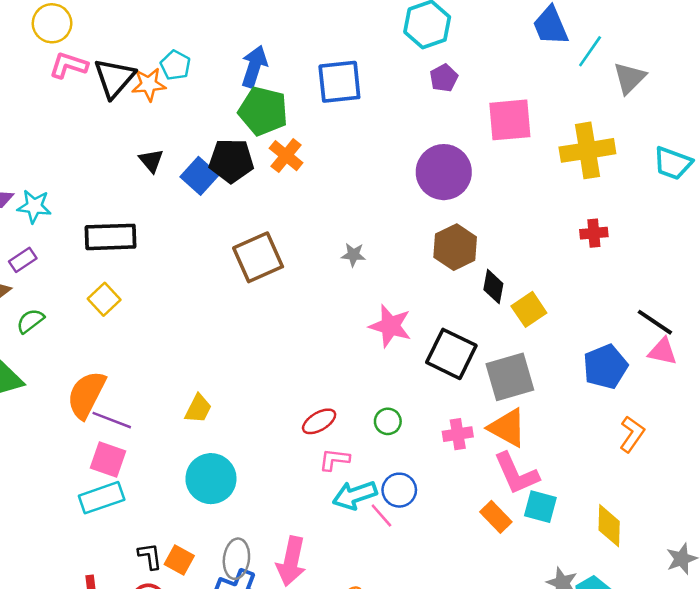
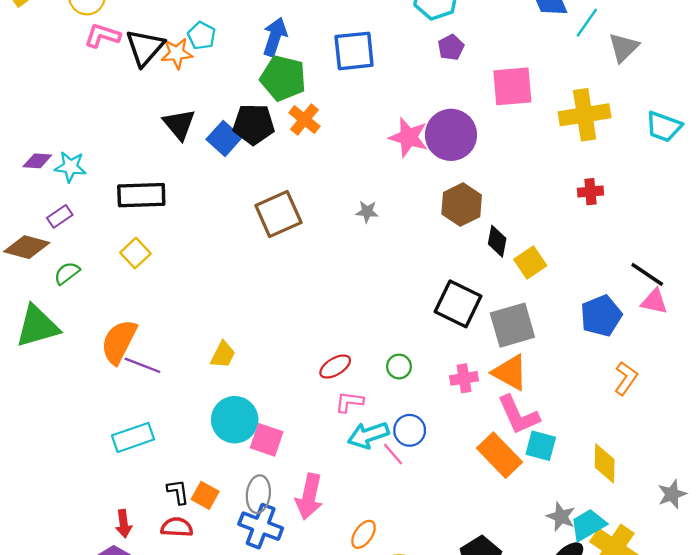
black triangle: (151, 161) -> (179, 124), size x1.4
pink star: (390, 326) -> (408, 137), moved
pink square: (108, 460) -> (267, 440), moved
orange rectangle: (496, 517) -> (499, 455), size x1.5

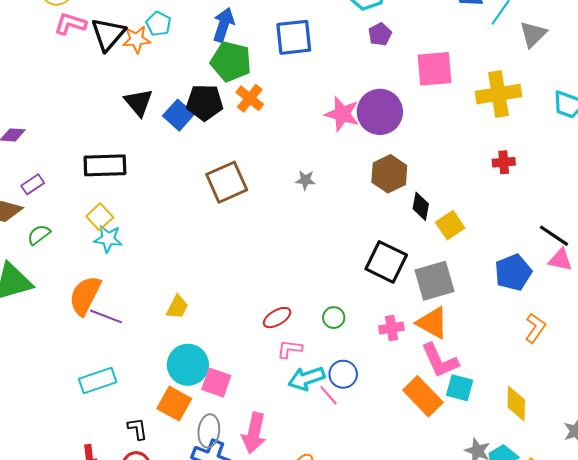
cyan star: (70, 167) -> (108, 239), moved
orange square: (205, 495) -> (174, 404), moved, size x1.4

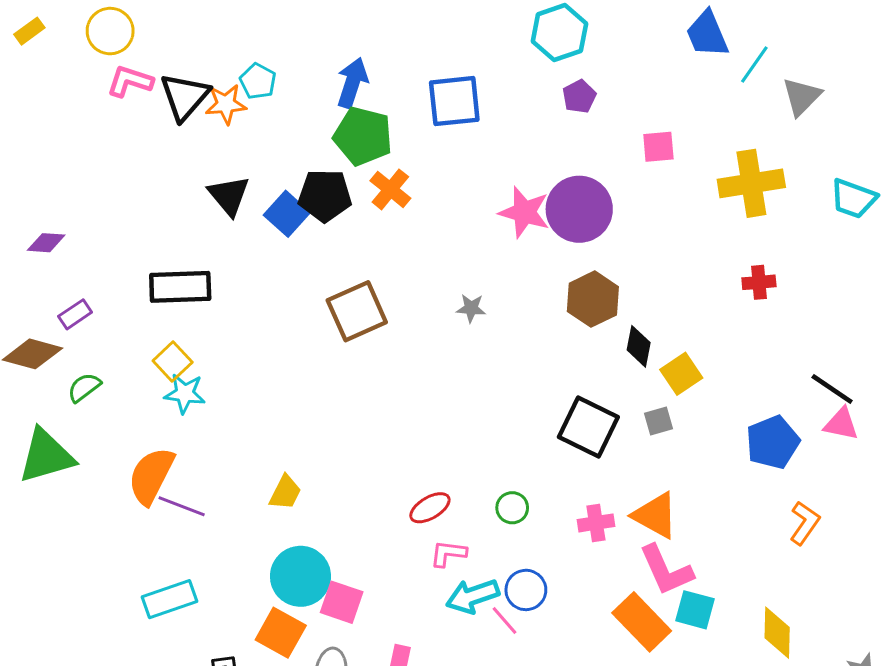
pink square: (434, 69) -> (658, 147), size x0.6
gray square: (434, 281) -> (658, 421), moved, size x0.5

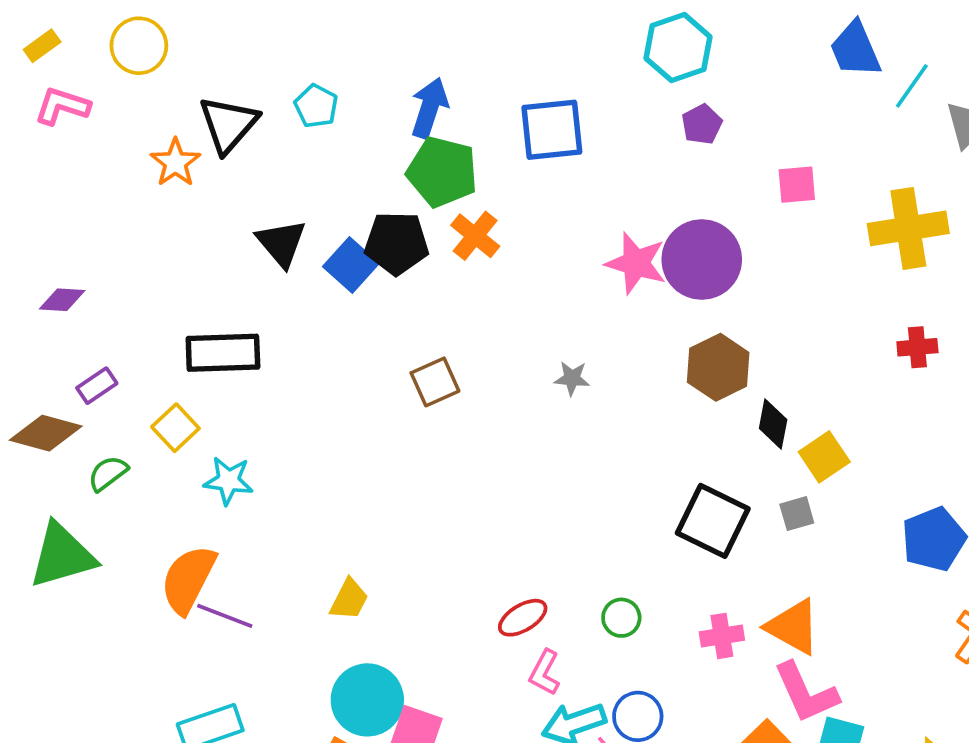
pink L-shape: (130, 81) -> (62, 106), moved
orange star: (226, 104) -> (175, 163), moved, turned -30
brown square: (357, 311) -> (435, 382), size x0.7
yellow square: (173, 362) -> (175, 428), moved
pink L-shape: (448, 553) -> (545, 673), turned -69

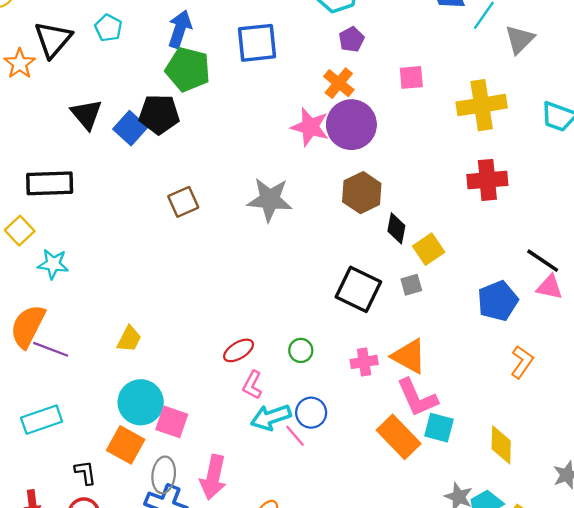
orange cross: (475, 236) -> (339, 83), moved
red cross: (917, 347) -> (487, 180), size x1.6
gray star: (572, 378) -> (270, 200), size x2.0

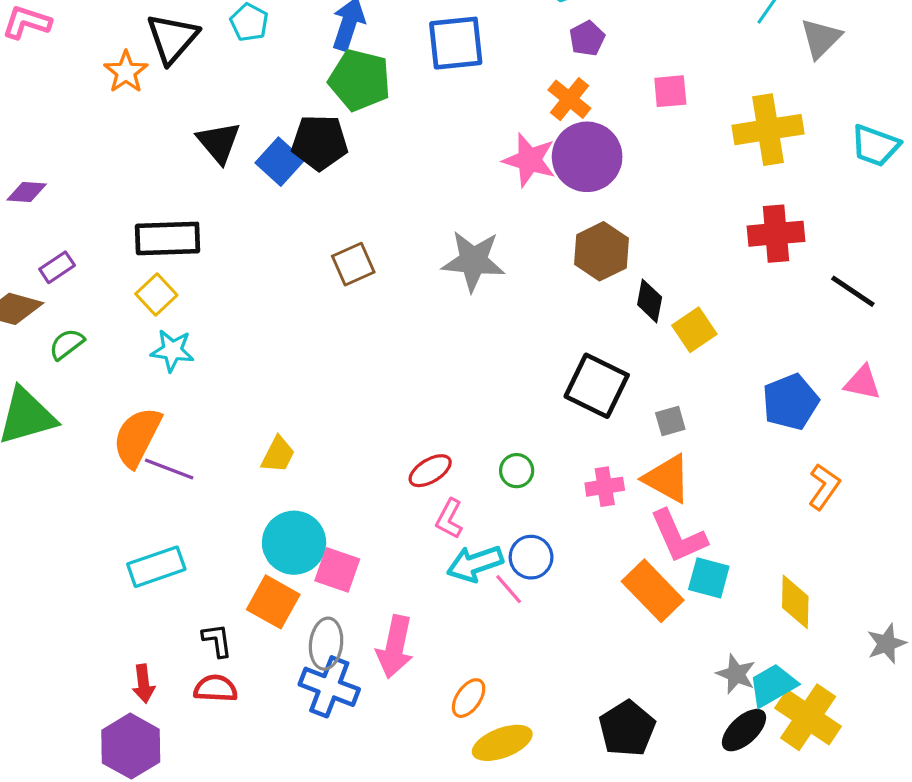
yellow square: (20, 231) -> (156, 295), moved
black line: (543, 261) -> (853, 291), moved
gray square: (411, 285) -> (670, 421), moved

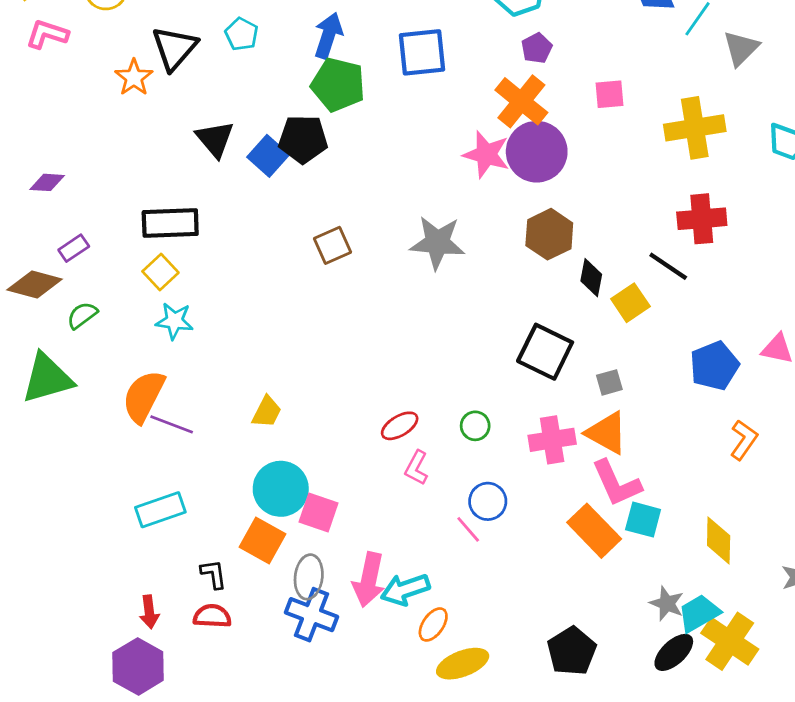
orange cross: (569, 99) -> (521, 101), size x1.4
black line: (853, 291) -> (668, 266), moved
pink cross: (605, 487) -> (552, 440), size x1.4
cyan arrow: (475, 564) -> (405, 589), moved

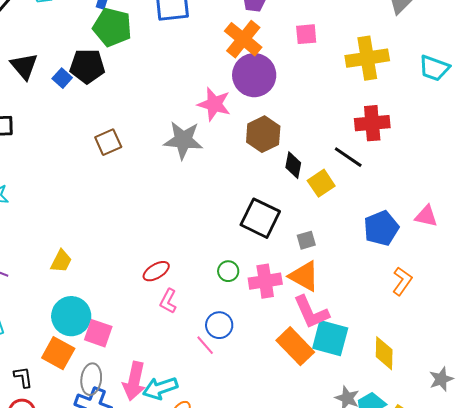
pink star: (486, 154) -> (214, 104), moved
blue square: (268, 156) -> (62, 78), size x0.7
green circle: (475, 426) -> (228, 271), moved
cyan square: (643, 520) -> (330, 338), size x1.4

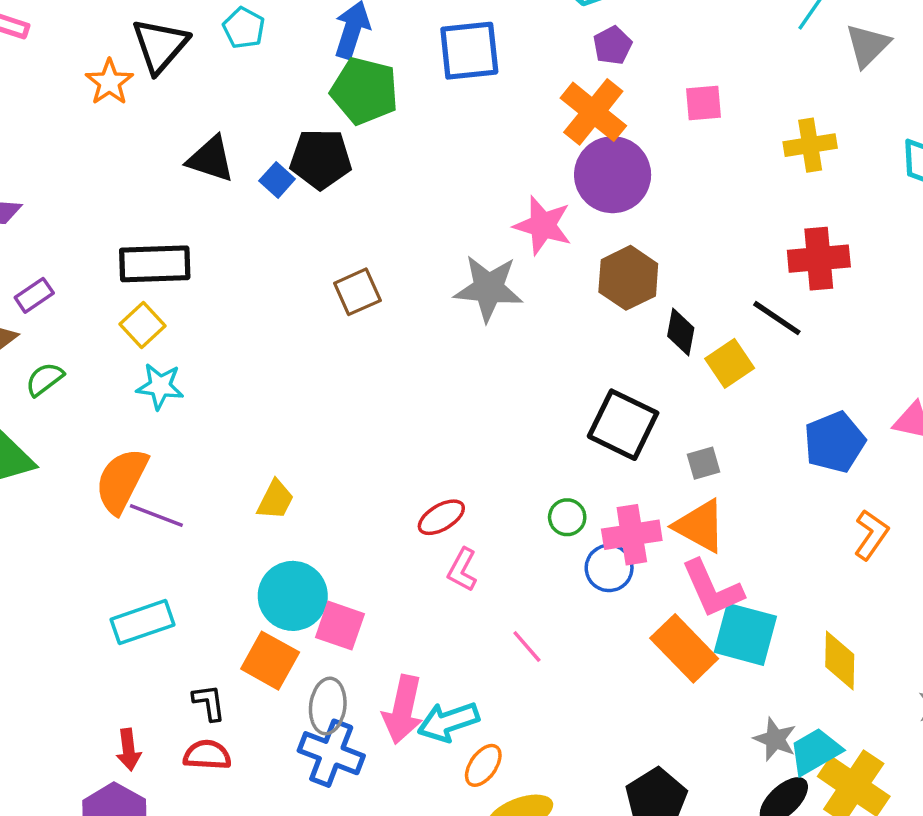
yellow cross: (367, 58) -> (810, 145), size x0.7
black triangle: (24, 66) -> (211, 159), turned -32
blue circle: (219, 325) -> (609, 568), moved

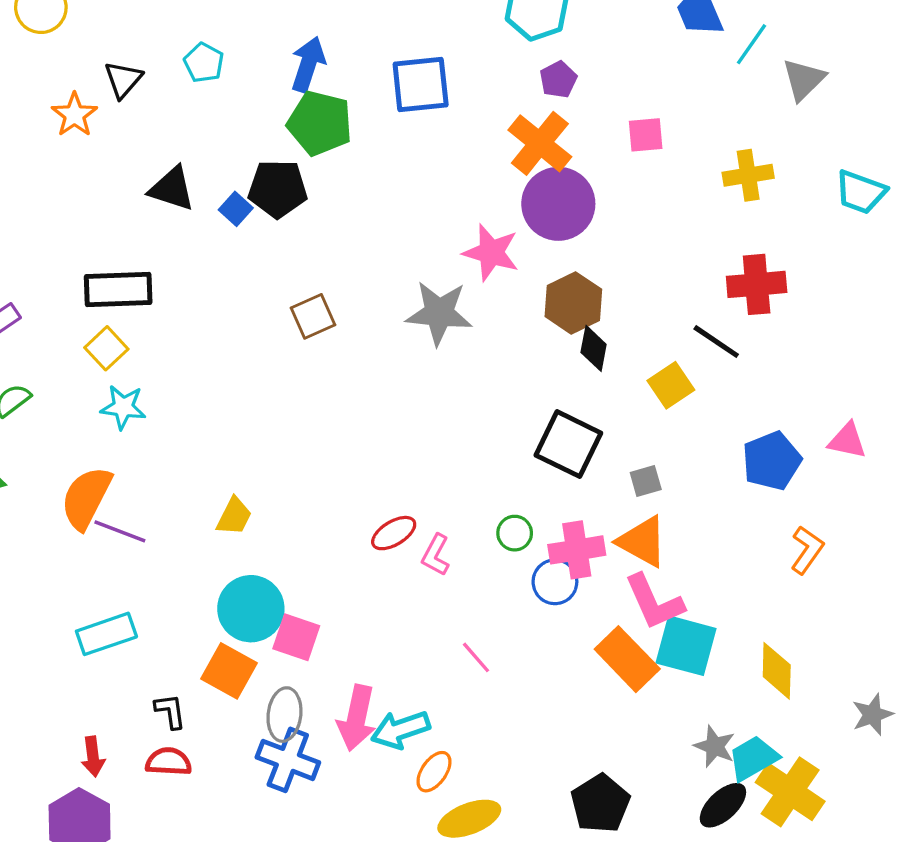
black triangle: (160, 45) -> (123, 79), size x0.7
black diamond: (681, 332) -> (594, 348), moved
pink L-shape: (462, 570) -> (436, 555), moved

